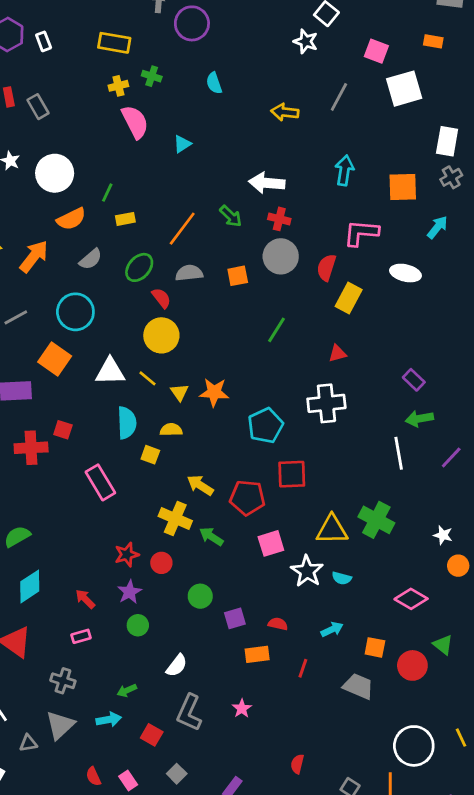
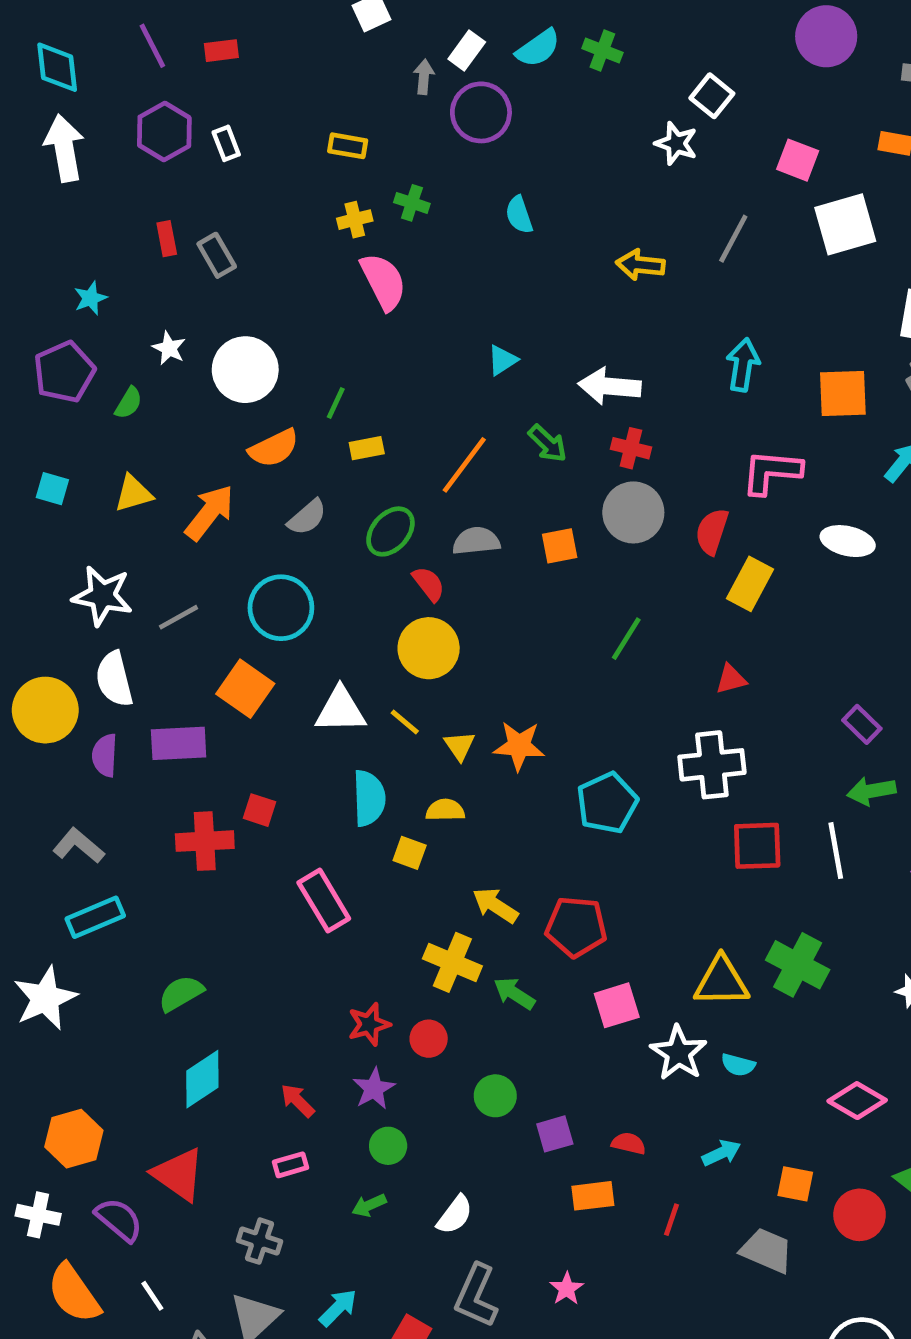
yellow rectangle: (114, 43) -> (348, 146), size x0.7
cyan triangle: (182, 144) -> (502, 360), moved
red square: (292, 474) -> (757, 846), moved
green arrow: (127, 690) -> (369, 1205), moved
cyan arrow: (109, 720) -> (338, 1308), turned -35

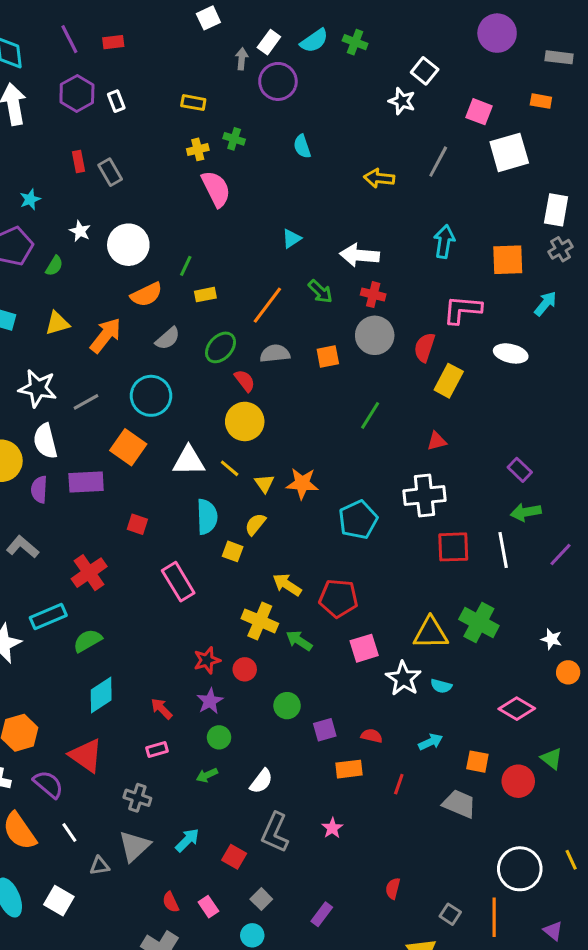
yellow semicircle: (445, 810) -> (255, 524), turned -50
red cross: (205, 841) -> (89, 573), moved, turned -32
cyan rectangle: (95, 917) -> (48, 616), moved

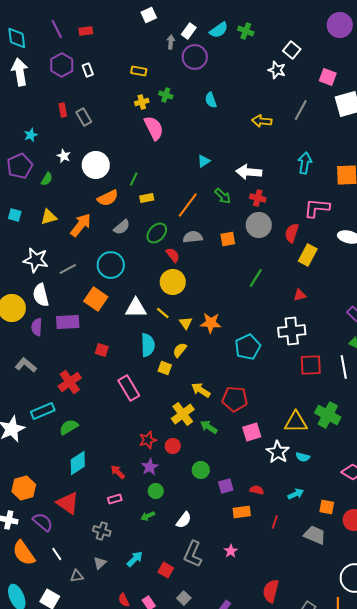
yellow cross: (260, 621) -> (183, 414), turned 30
gray triangle: (134, 846) -> (100, 563), size x0.6
red semicircle: (393, 888) -> (271, 591), size x1.6

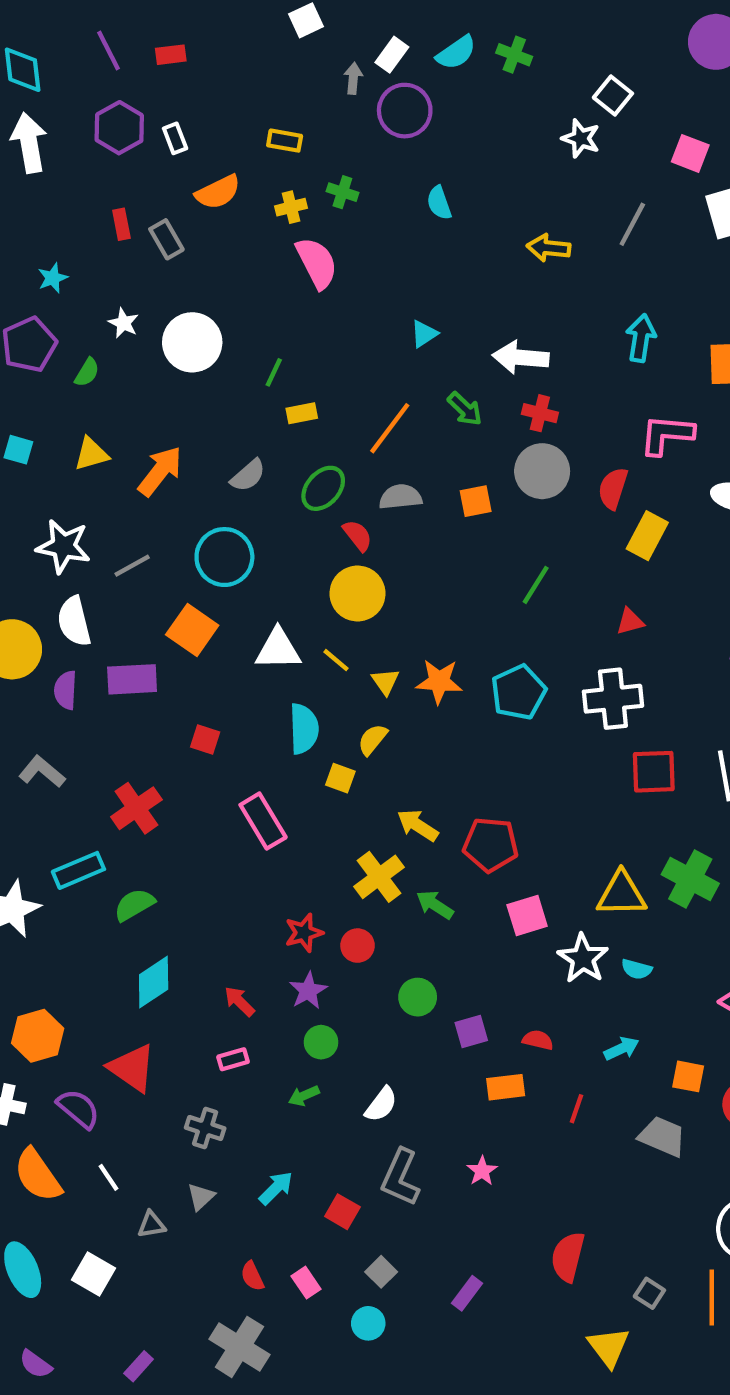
orange semicircle: (108, 198) -> (218, 192), moved
cyan pentagon: (248, 347) -> (519, 692), moved

